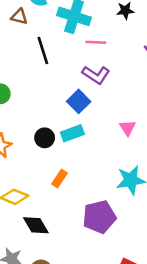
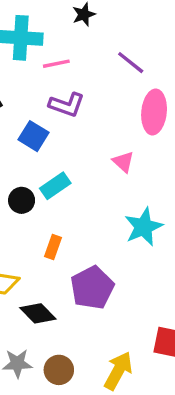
blue square: (79, 101) -> (34, 136), moved
purple pentagon: (99, 217) -> (92, 288), moved

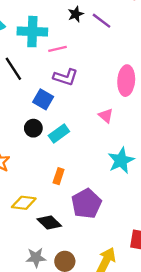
purple line: (131, 63) -> (101, 21), moved
black circle: (22, 200) -> (33, 128), moved

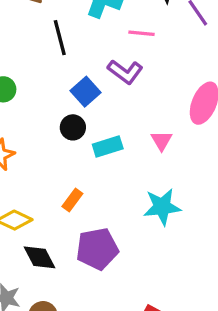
pink line: (58, 49) -> (142, 33), moved
black circle: (33, 128) -> (73, 127), moved
cyan rectangle: (59, 134) -> (108, 146), moved

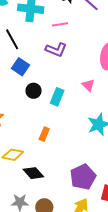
blue square: (85, 92) -> (20, 67), moved
cyan rectangle: (108, 146) -> (57, 97), turned -36
purple pentagon: (97, 249) -> (83, 177), moved

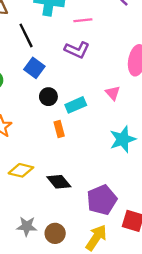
cyan rectangle: (57, 97) -> (76, 105), turned 42
orange rectangle: (44, 134) -> (59, 129), moved, turned -40
black diamond: (33, 173) -> (59, 182), moved

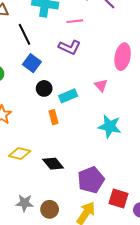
cyan star: (123, 139) -> (110, 126), turned 30

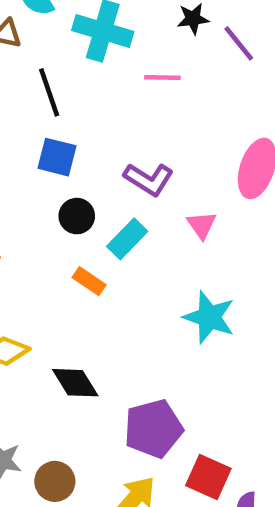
purple L-shape: (69, 47) -> (149, 179), moved
blue square: (32, 63) -> (57, 157), turned -30
cyan rectangle: (68, 96) -> (127, 239), turned -30
orange rectangle: (53, 117) -> (89, 281), turned -48

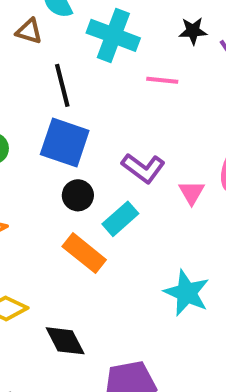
blue square: (57, 157) -> (65, 142), size x1.4
pink triangle: (202, 225) -> (192, 193), moved
orange rectangle: (89, 281) -> (84, 253), size x1.5

